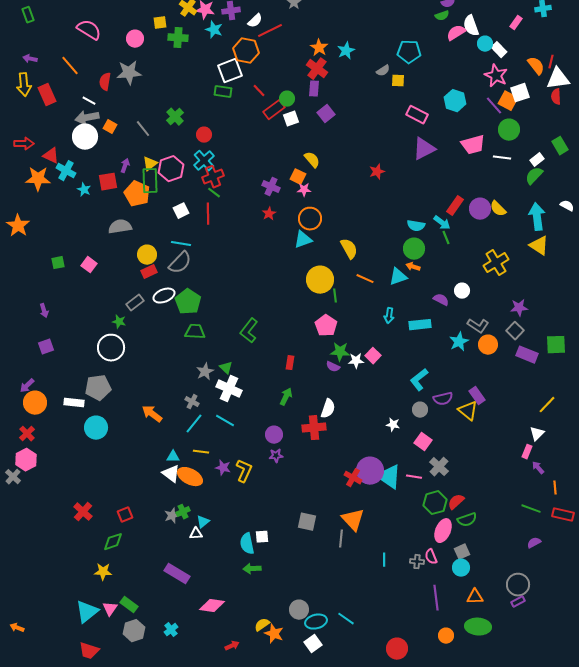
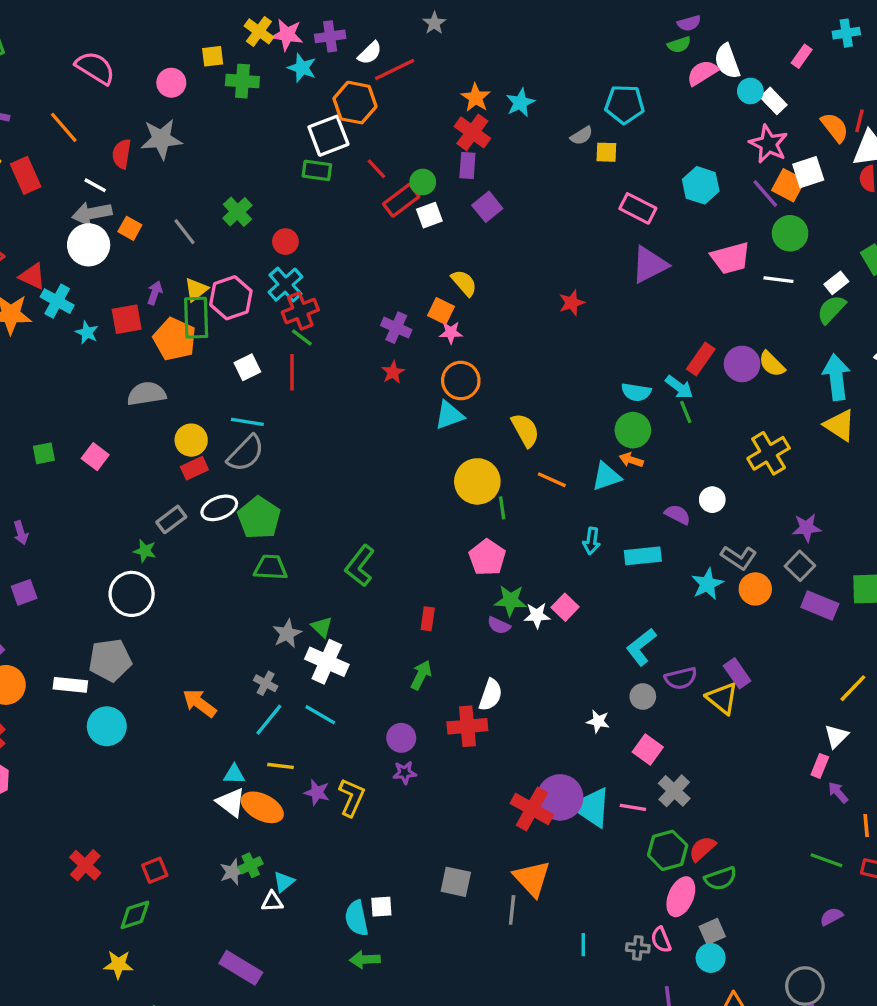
red cross: (353, 478) -> (532, 809), size x1.4

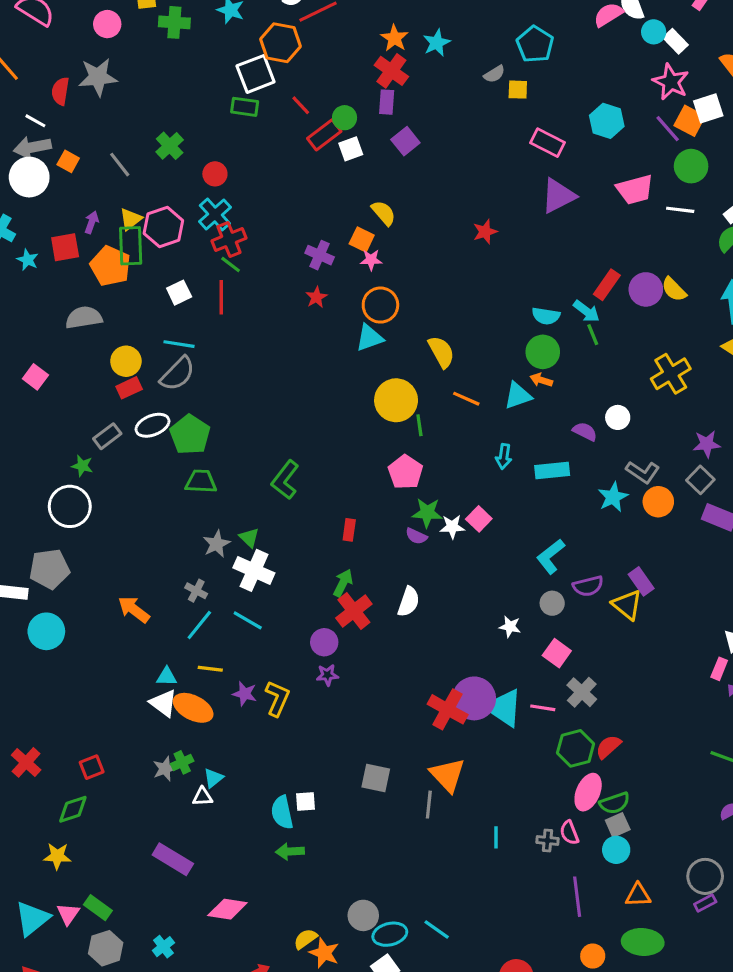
cyan pentagon: (625, 104) -> (535, 44), turned 30
red cross: (467, 726) -> (354, 611), moved, turned -33
green semicircle: (721, 878) -> (615, 803), moved

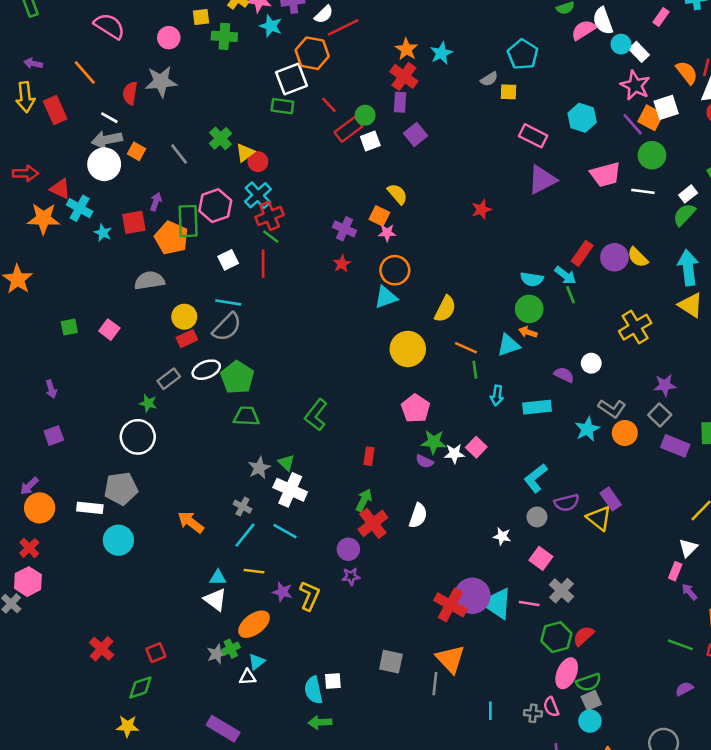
yellow triangle: (131, 219) -> (245, 153), moved
yellow semicircle: (441, 352) -> (445, 309), turned 56
green line: (419, 425) -> (475, 370), moved
orange ellipse: (193, 708) -> (254, 624), moved, turned -64

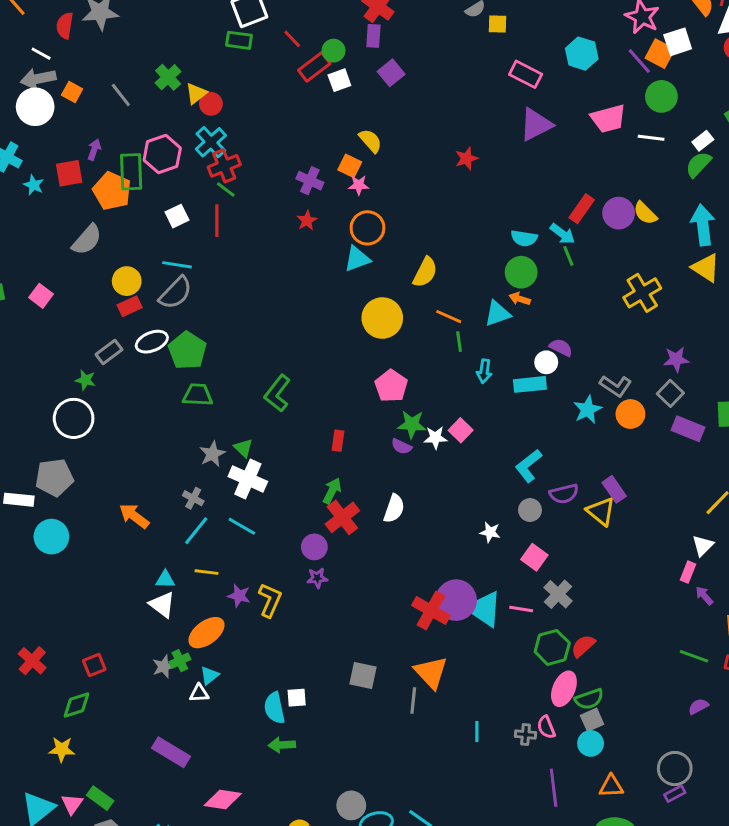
gray semicircle: (149, 281) -> (87, 240), turned 140
white circle: (591, 363) -> (546, 362), moved

